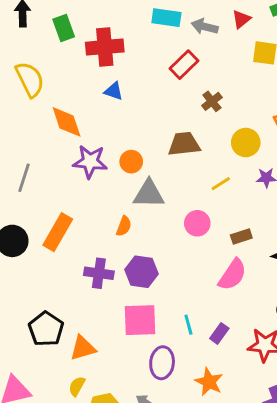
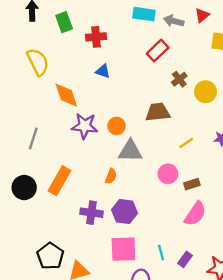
red cross: (105, 47) -> (96, 37), size x0.7
yellow circle: (246, 143) -> (206, 92), moved
brown rectangle: (241, 236) -> (192, 184), moved

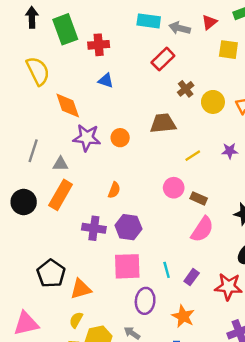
green rectangle: (64, 22) -> (65, 29), size x1.4
gray triangle: (130, 151) -> (61, 164), moved, size x0.6
brown rectangle: (192, 184) -> (199, 198), turned 42

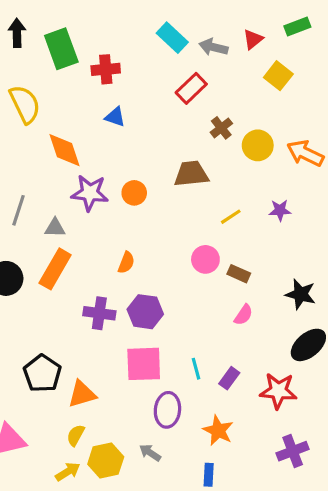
cyan rectangle: (149, 21) -> (172, 38), turned 35
yellow square: (228, 50) -> (278, 76), turned 30
pink semicircle: (202, 229) -> (243, 315), size x0.6

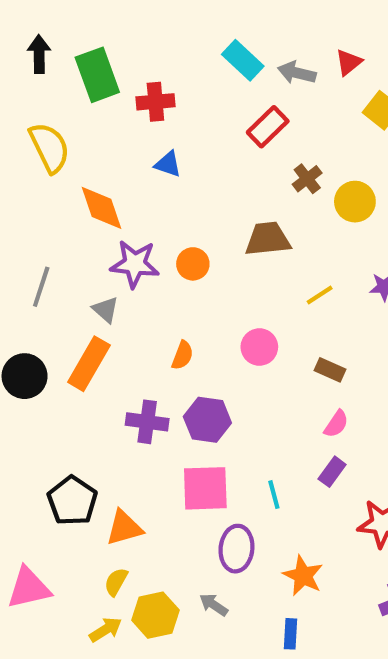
gray triangle: (55, 228) -> (106, 310), moved, turned 40
pink circle: (205, 259) -> (259, 347), moved
purple rectangle: (229, 378) -> (332, 472), moved

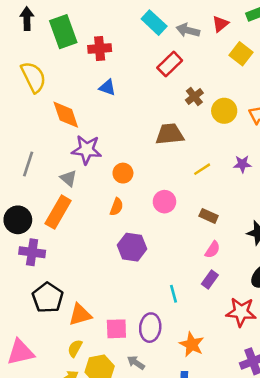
orange circle: (193, 264) -> (123, 173), moved
purple cross: (147, 422) -> (32, 252), moved
pink square: (205, 488) -> (116, 329), moved, size x0.7

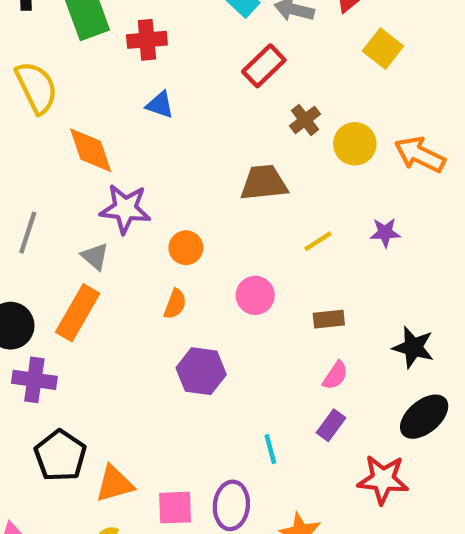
brown rectangle: (209, 216) -> (329, 319), turned -30

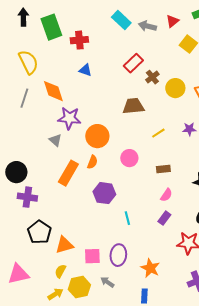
red rectangle: (264, 66) -> (133, 63), moved
gray line: (28, 233) -> (24, 98), moved
orange circle: (186, 248) -> (97, 136), size x1.5
orange rectangle: (78, 313) -> (68, 173), moved
cyan line: (270, 449) -> (127, 218), moved

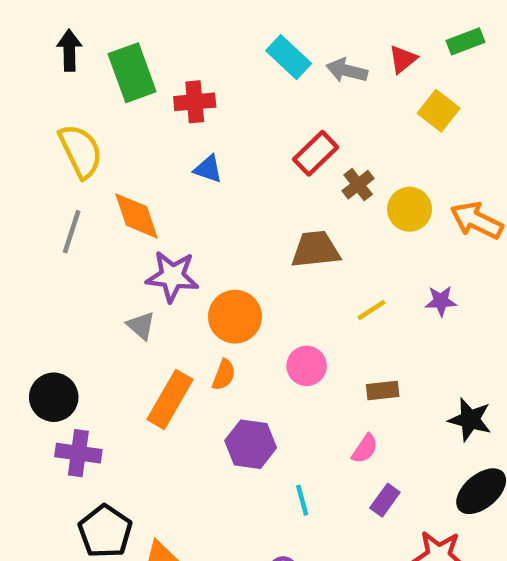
pink semicircle: (166, 195) -> (365, 449), moved

